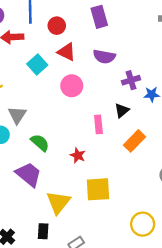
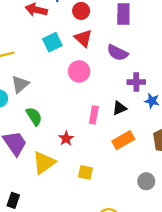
yellow square: (98, 189) -> (85, 172), moved, size x0.6
yellow triangle: (58, 202) -> (44, 163), moved

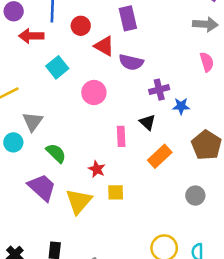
red triangle: (83, 38) -> (104, 46), moved
black triangle: (119, 108) -> (147, 122), turned -40
yellow square: (85, 172) -> (116, 192), moved

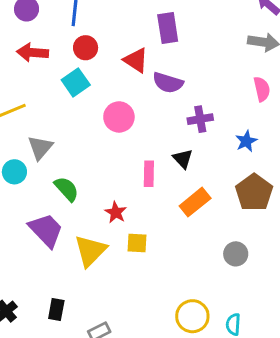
red circle: (81, 26) -> (86, 48), moved
red arrow: (31, 36) -> (33, 53), moved
blue star: (181, 106) -> (246, 141), moved, turned -30

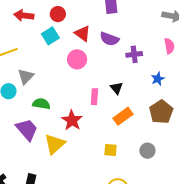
red triangle: (136, 60) -> (83, 33), moved
purple cross: (200, 119) -> (134, 54), moved
green semicircle: (67, 189) -> (41, 104), turned -42
red star: (116, 212) -> (72, 120), size x1.5
yellow square: (137, 243) -> (110, 150), moved

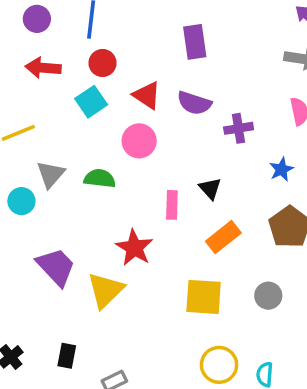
green semicircle: (41, 104) -> (100, 178), moved
yellow square: (110, 150) -> (204, 297), size x1.6

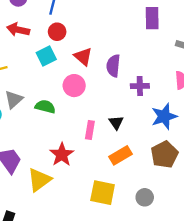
purple rectangle: (195, 42) -> (152, 18), moved
purple semicircle: (194, 103) -> (113, 66), turned 70
blue star: (281, 169) -> (164, 116), size x1.6

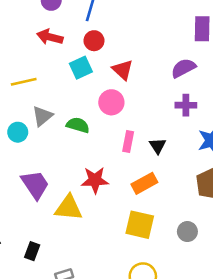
purple semicircle: (113, 66) -> (183, 68), moved, turned 55
pink rectangle: (90, 130) -> (128, 142), moved
red star: (62, 155) -> (95, 180), turned 30
orange rectangle: (121, 155) -> (144, 183), moved
yellow triangle: (39, 180) -> (69, 208), turned 40

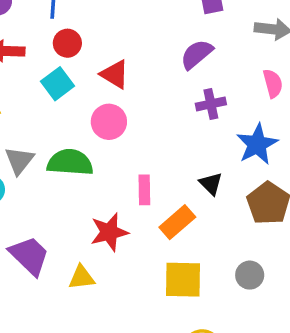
green semicircle: (78, 125) -> (70, 162), size x1.4
pink rectangle: (128, 142) -> (144, 190), moved
black triangle: (158, 146) -> (211, 184), moved
yellow triangle: (69, 208) -> (82, 277), size x0.7

